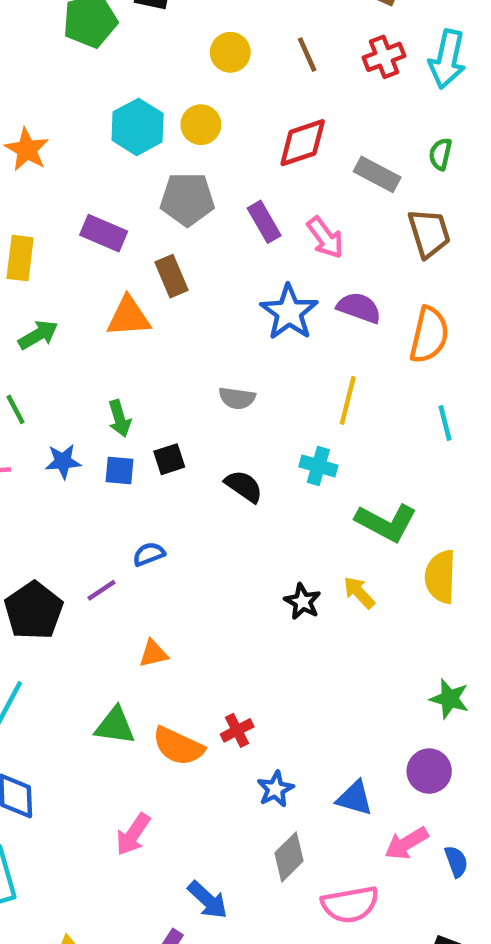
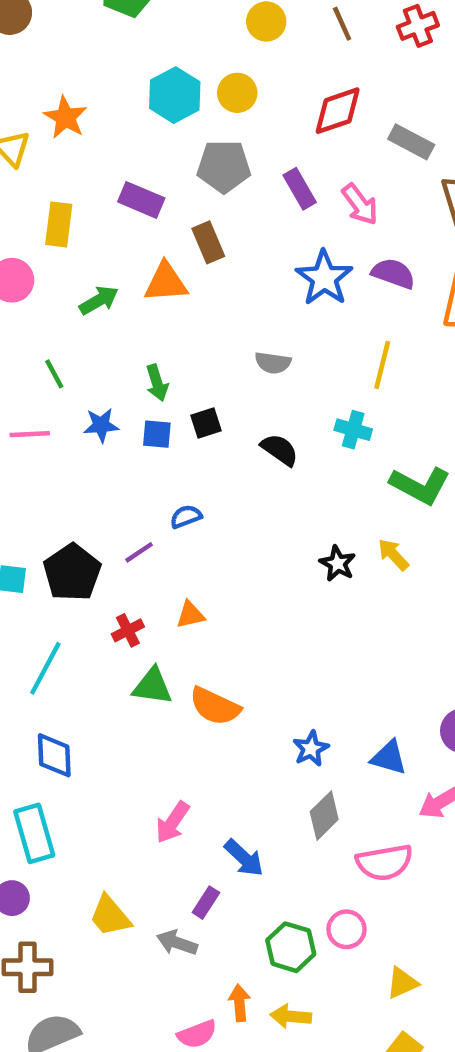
green arrow: (38, 335) -> (99, 300), moved
red cross: (237, 730) -> (128, 630), moved
pink arrow: (133, 834) -> (173, 822), moved

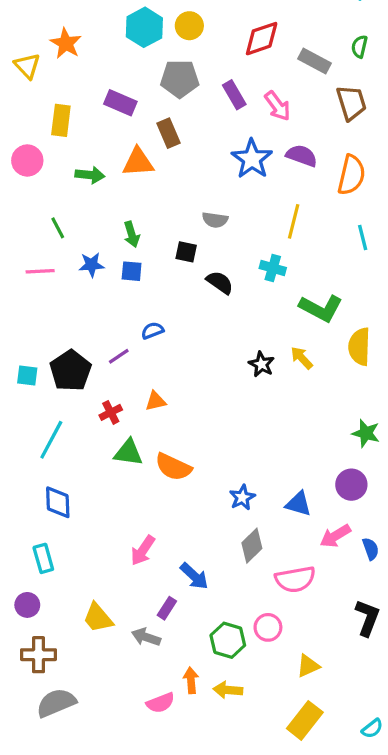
green arrow: (99, 300) -> (90, 175), turned 36
black square: (206, 423) -> (186, 252), moved, turned 30
cyan rectangle: (34, 833) -> (43, 558), size x0.7

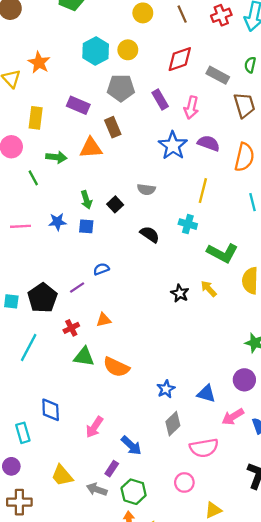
pink arrow: (278, 106) -> (191, 108), turned 50
green line: (58, 228) -> (33, 178), moved
black square: (186, 252) -> (115, 204), moved, turned 35
blue diamond: (58, 502) -> (51, 410), moved
green hexagon: (228, 640) -> (134, 492), moved

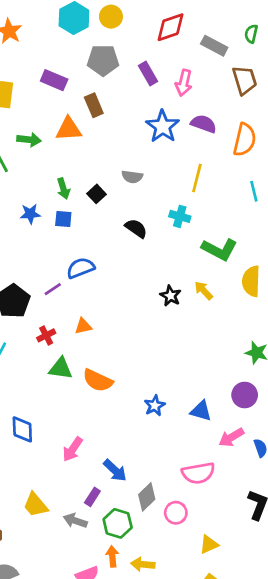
blue semicircle: (101, 269) -> (81, 268), size x1.5
gray diamond: (173, 424) -> (147, 497), moved

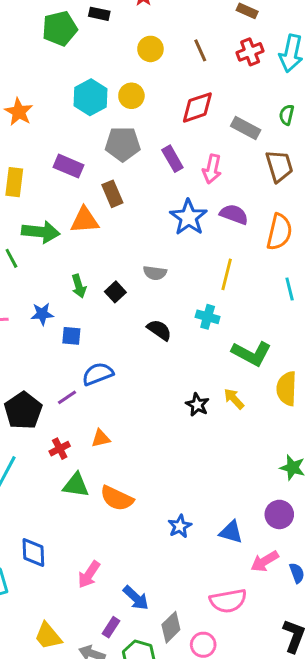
green arrow: (29, 140) -> (41, 232), size x1.4
blue square: (63, 219) -> (71, 336), moved

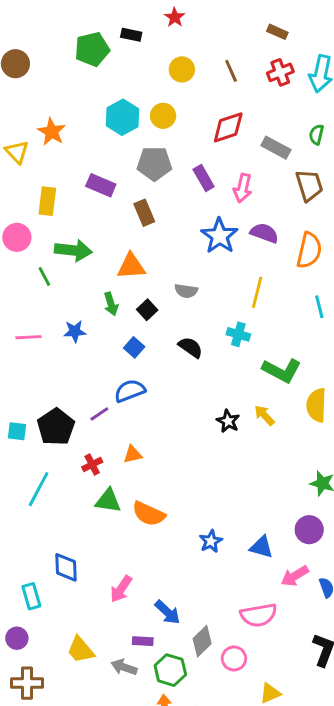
orange triangle: (85, 220) -> (131, 266), moved
blue square: (71, 336) -> (134, 347), moved, turned 36
purple rectangle: (111, 627) -> (143, 641), turned 60

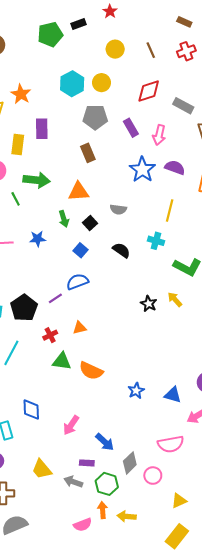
black rectangle: (131, 35) -> (78, 24), turned -32
purple rectangle: (101, 185) -> (42, 129), moved, turned 66

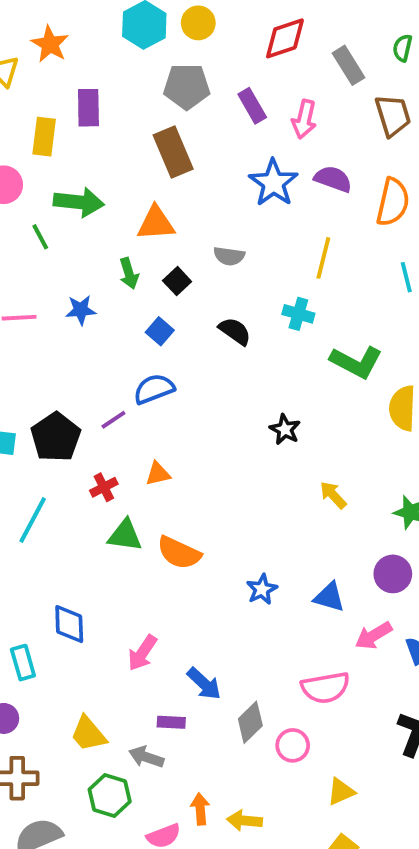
gray rectangle: (183, 106) -> (349, 65), turned 30
brown rectangle: (88, 153) -> (173, 152), size x1.4
yellow arrow: (175, 299) -> (333, 495), moved
green hexagon: (107, 484) -> (110, 795), moved

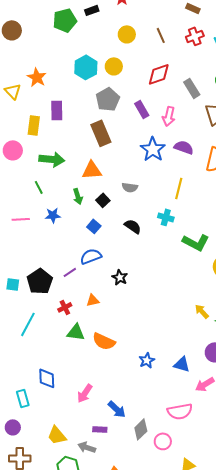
gray pentagon: (187, 86) -> (108, 99), turned -30
green line: (40, 237) -> (39, 187), moved
black star: (285, 429) -> (120, 277), moved
yellow arrow: (333, 495) -> (202, 311), moved

